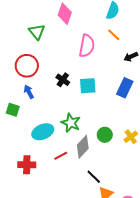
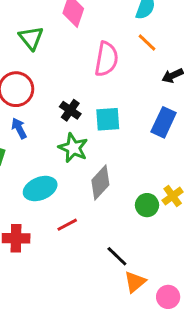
green star: (71, 123) -> (73, 148), moved
green circle: (105, 135) -> (147, 205), moved
gray diamond: (83, 147) -> (100, 182), moved

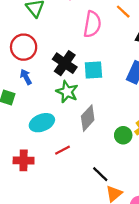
black cross: (70, 110) -> (65, 63), size x1.5

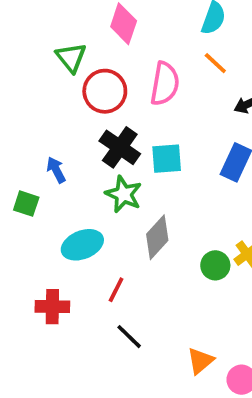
red circle: (24, 47) -> (105, 91), moved
red line: (62, 150) -> (116, 290), turned -35
black line: (100, 174) -> (129, 337), moved

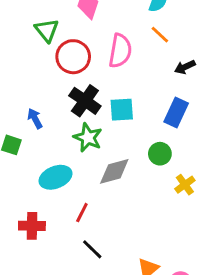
gray diamond: (157, 237) -> (114, 171), turned 32
green circle: (215, 265) -> (160, 154), moved

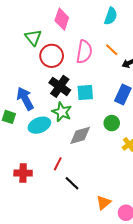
orange line: (160, 35) -> (112, 50), moved
blue arrow: (35, 118) -> (25, 99), size x1.6
cyan ellipse: (56, 177) -> (39, 125), moved
black line: (92, 249) -> (72, 183), moved

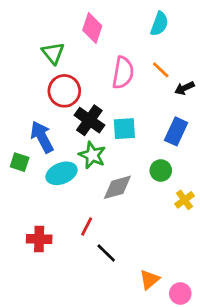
red circle: (52, 56) -> (64, 91), moved

